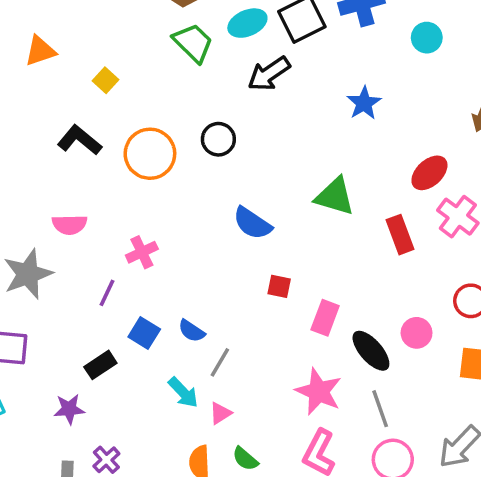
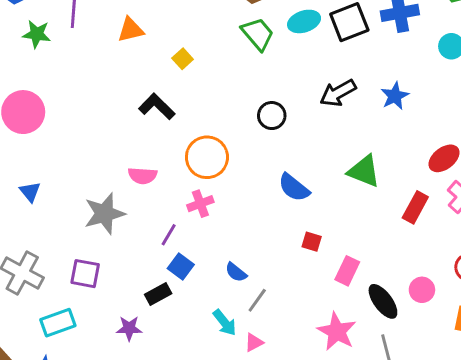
black arrow: (269, 74) -> (338, 93), moved
orange circle: (150, 154) -> (207, 157), moved
red rectangle: (400, 235) -> (415, 207), turned 44
blue square: (144, 333) -> (181, 266), moved

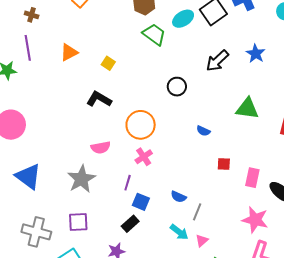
blue semicircle: (294, 188) -> (203, 131), size x0.6
blue triangle: (30, 192) -> (28, 176), size x1.8

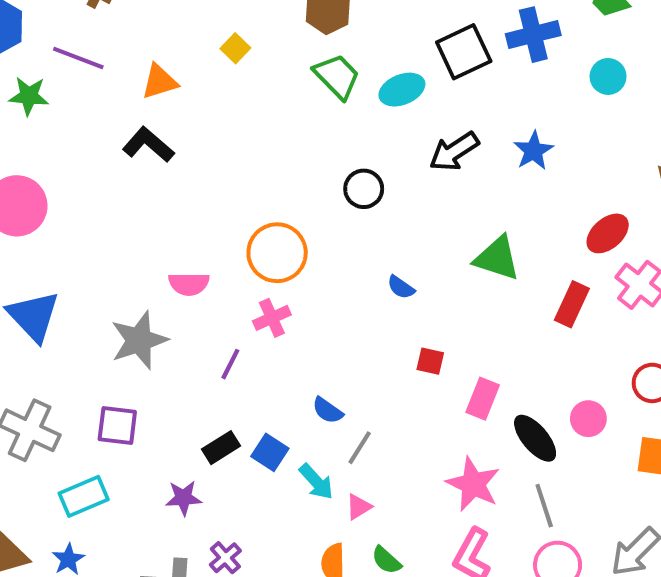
cyan ellipse: (183, 19) -> (402, 90), moved
purple line: (28, 48) -> (78, 58), turned -70
yellow square: (108, 63) -> (235, 48), moved
black L-shape: (99, 99) -> (148, 145), moved
blue square: (141, 202) -> (270, 452), moved

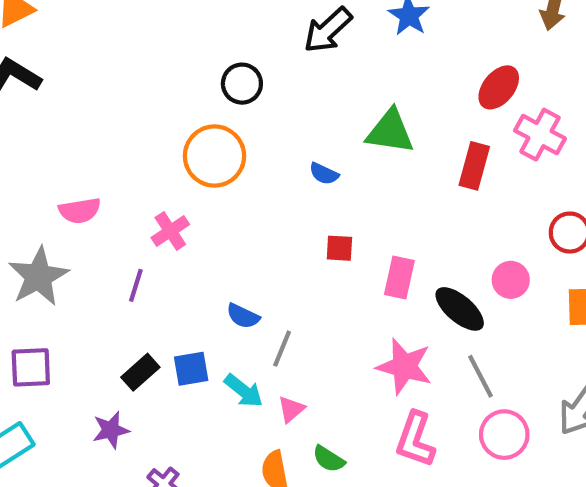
orange circle: (277, 253) -> (214, 156), moved
blue semicircle: (401, 287) -> (324, 174), moved
blue square: (270, 452) -> (191, 369), turned -33

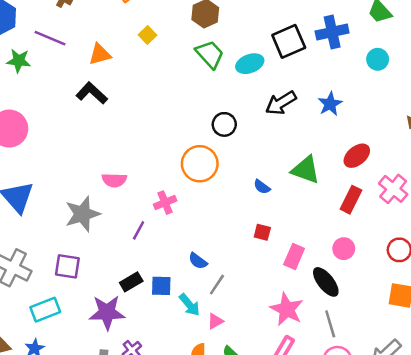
red ellipse: (499, 87) -> (357, 156), moved
pink circle: (511, 280) -> (344, 249), moved
purple star: (111, 430) -> (107, 312), size x1.6

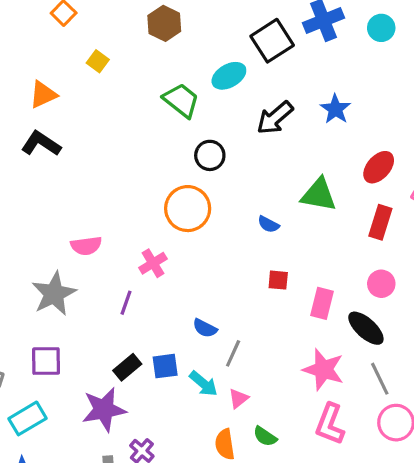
green trapezoid: (210, 54) -> (181, 100), moved
cyan circle: (378, 59) -> (381, 28), moved

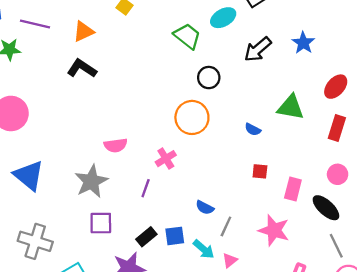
purple square: (46, 361) -> (101, 223), moved
pink star: (323, 370) -> (274, 230), moved

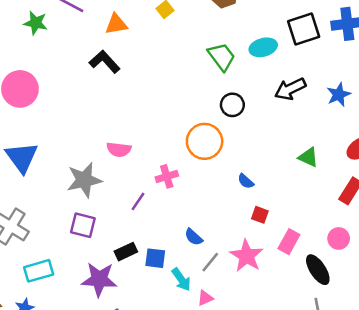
green triangle: (291, 107) -> (308, 157), size x0.7
blue semicircle: (253, 129) -> (246, 181), moved
pink star: (274, 230) -> (247, 256), moved

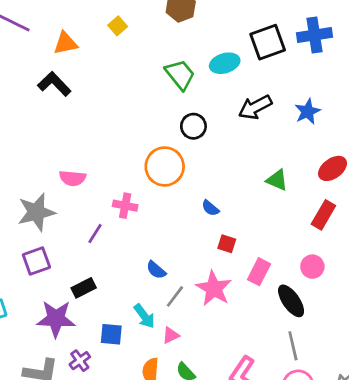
pink cross: (167, 176) -> (125, 206), turned 30
purple square: (83, 225) -> (36, 261), turned -32
blue square: (155, 258) -> (111, 334), moved

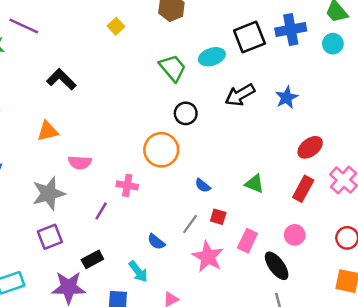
orange triangle: (66, 43) -> (48, 131), moved
green triangle: (277, 180) -> (254, 184), moved
gray line: (175, 296) -> (190, 224), moved
cyan arrow: (144, 316) -> (138, 271), moved

